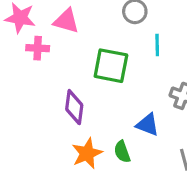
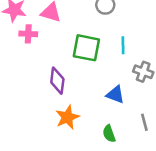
cyan line: (157, 45) -> (123, 45), moved
green semicircle: (122, 152) -> (109, 134), moved

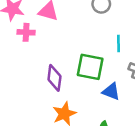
green square: (86, 48) -> (90, 67), moved

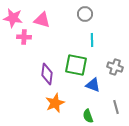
cyan line: (119, 43) -> (92, 40), moved

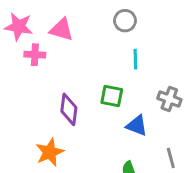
green square: (76, 65) -> (112, 96), size x0.7
orange star: (55, 103) -> (50, 152), moved

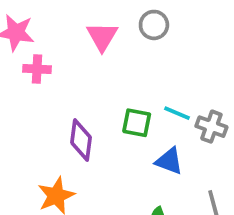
pink triangle: (61, 30) -> (102, 36), moved, turned 45
cyan line: (135, 59) -> (177, 113), moved, turned -66

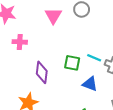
pink cross: (37, 69) -> (20, 42), moved

